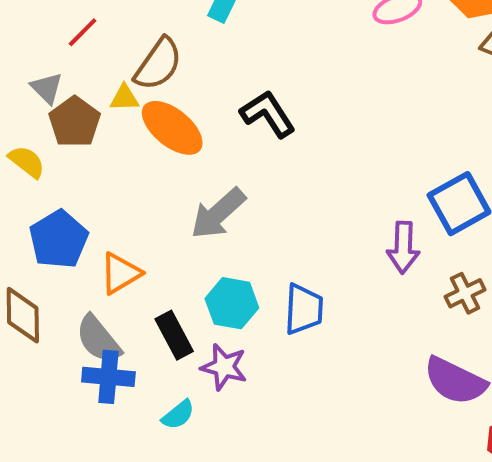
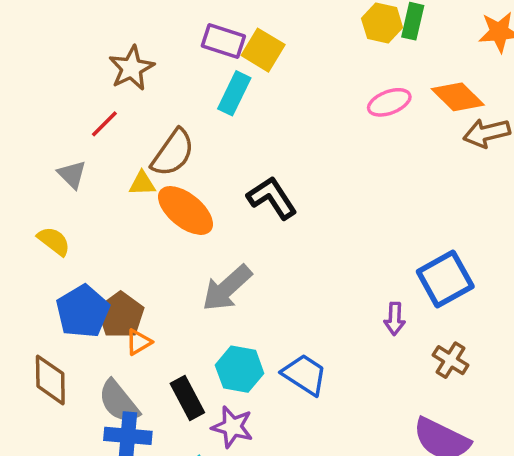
brown pentagon: (75, 122) -> (121, 315), moved
purple arrow: (403, 247) -> (395, 319), size x0.7
orange triangle: (120, 273) -> (139, 342), size x0.7
brown cross: (465, 293) -> (451, 360), turned -32
blue trapezoid: (304, 309) -> (305, 375), turned -60

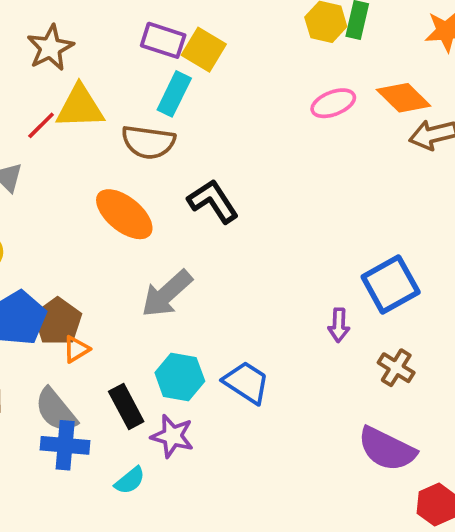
brown star: (131, 68) -> (50, 48), moved
brown semicircle: (173, 153) -> (148, 142), moved, turned 63
yellow triangle: (142, 183) -> (80, 107), moved, size x1.8

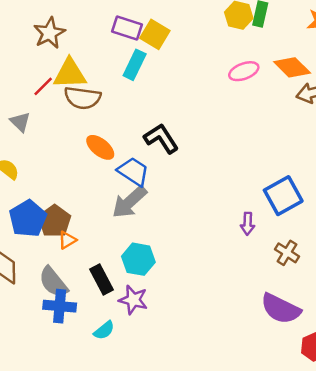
brown semicircle: (148, 142) -> (82, 98), moved
orange ellipse: (124, 214) -> (100, 147), size x0.7
blue trapezoid: (246, 382) -> (133, 172), moved

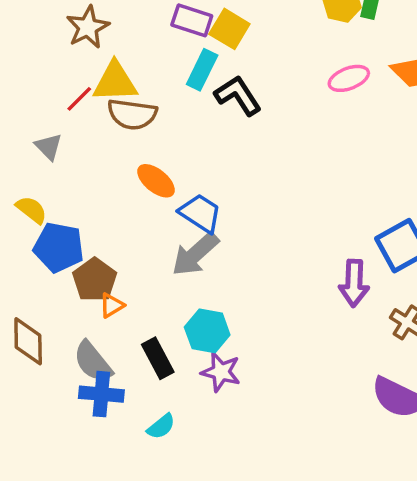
black L-shape: (161, 138) -> (238, 95), moved
blue pentagon: (28, 219) -> (59, 247), moved, turned -30
purple arrow: (248, 224) -> (354, 283), size x1.5
purple star: (133, 300) -> (221, 372), moved

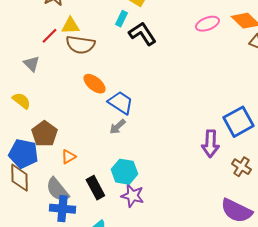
cyan rectangle: (202, 70) -> (121, 19), size x0.7
yellow triangle: (115, 82) -> (70, 26), size x0.7
blue pentagon: (59, 247) -> (23, 154), moved
gray arrow: (195, 254) -> (117, 127), size x0.6
brown pentagon: (95, 280) -> (44, 134), moved

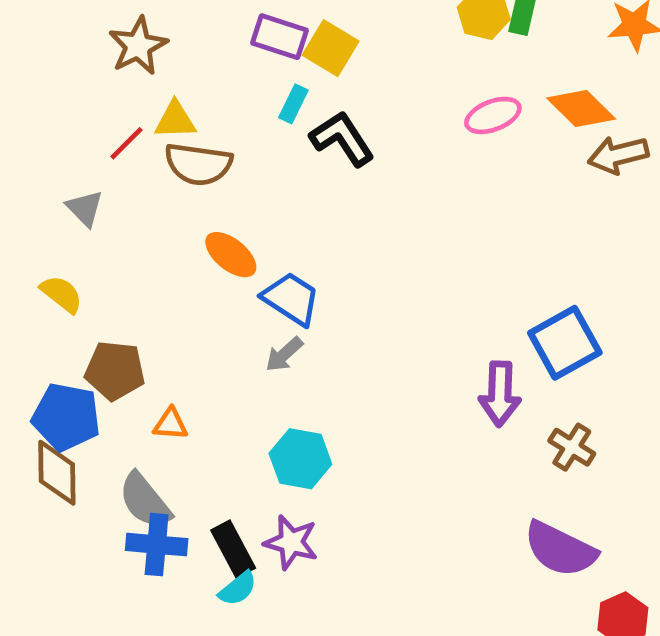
brown pentagon: (44, 134) -> (115, 371), turned -30
orange triangle: (68, 157) -> (171, 424), turned 35
black rectangle: (95, 188) -> (233, 549), moved
purple star: (132, 196) -> (291, 542), moved

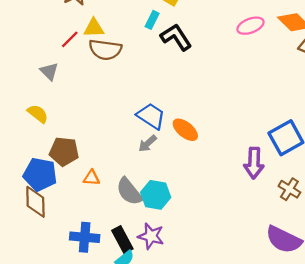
orange ellipse: (231, 255) -> (185, 130), moved
gray semicircle: (145, 501) -> (129, 192), moved

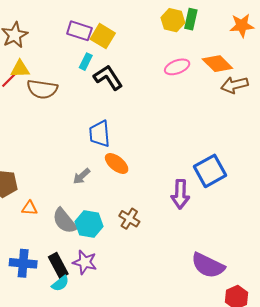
yellow triangle: (94, 28) -> (20, 69), moved
blue trapezoid: (151, 116) -> (100, 134), moved, turned -128
brown cross: (289, 189) -> (129, 219), moved

